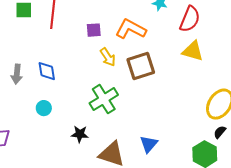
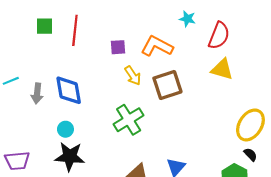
blue diamond: (47, 71) -> (69, 90), size x1.4
black semicircle: (220, 132) -> (250, 154), turned 96
black star: (80, 134) -> (70, 157), moved, size x1.6

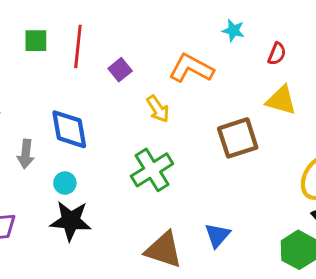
red semicircle: (219, 36) -> (277, 54), size x0.6
purple square: (118, 47) -> (120, 70), moved, turned -35
brown square: (167, 85) -> (238, 138), moved
gray arrow: (37, 93) -> (26, 154), moved

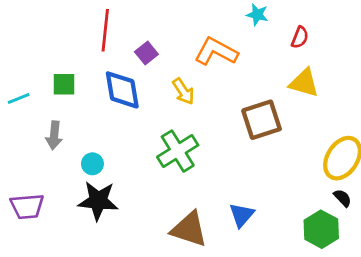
green square: (36, 41) -> (64, 84), moved
blue diamond: (69, 129) -> (122, 90), moved

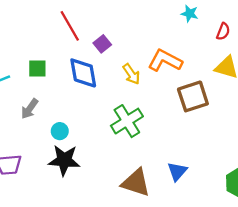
red line: (105, 30) -> (70, 26), turned -36
orange L-shape: (216, 52) -> (165, 61), moved
gray arrow: (54, 135) -> (30, 109), turned 30

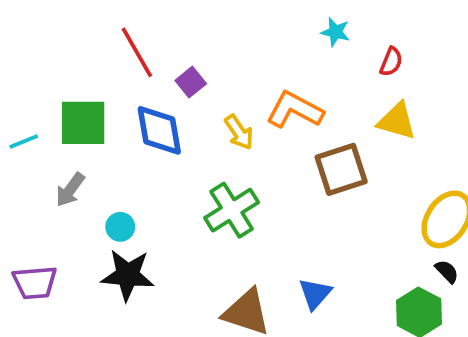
green square: (37, 68) -> (83, 123), size x1.6

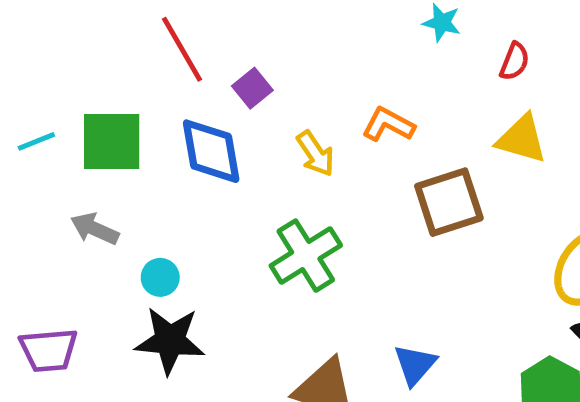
orange L-shape: (295, 110) -> (388, 124), size x0.7
cyan line: (24, 141) -> (36, 141), moved
gray arrow: (70, 190) -> (95, 229), turned 78

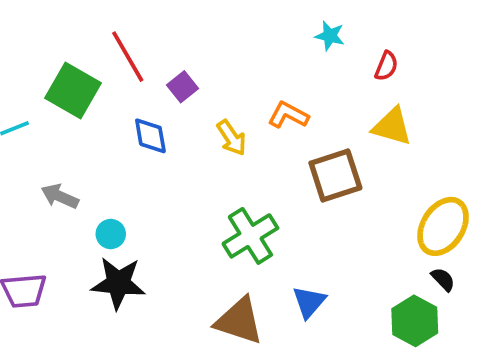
green square: (112, 141) -> (73, 91), moved, turned 30
blue diamond: (211, 151) -> (150, 136), size x0.7
green cross: (306, 256) -> (250, 236), moved

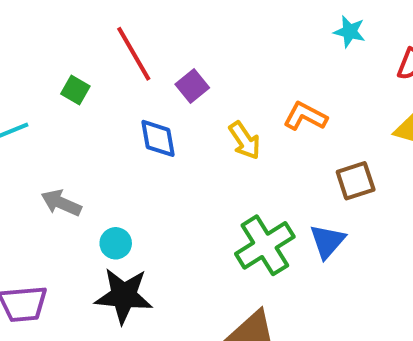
green square: (73, 91) -> (75, 90), size x0.5
brown square: (335, 175) -> (356, 181), size x0.7
blue triangle: (309, 302) -> (327, 241), moved

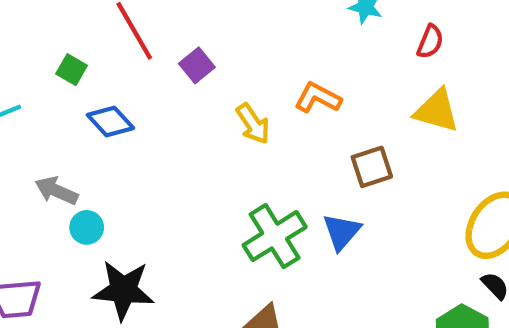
blue diamond: (158, 138) -> (110, 122), moved, turned -33
cyan circle: (116, 243) -> (87, 227), moved

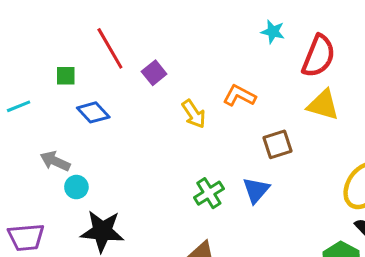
red semicircle: (430, 42) -> (319, 56), size x1.8
green square: (72, 70) -> (66, 76), turned -30
green cross: (275, 236) -> (209, 193), size x0.7

